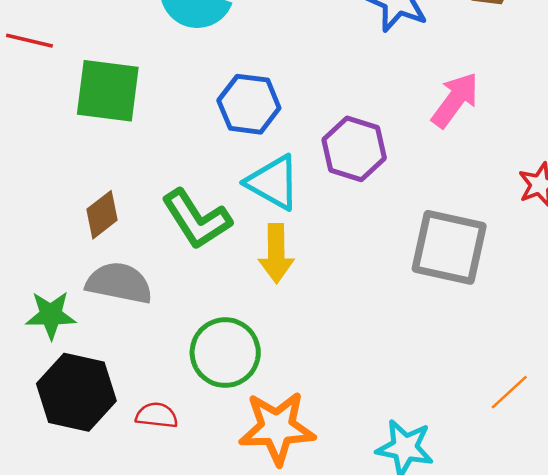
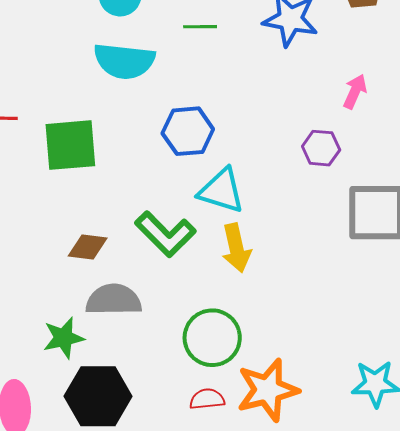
pink arrow: (455, 100) -> (355, 91), size x0.7
purple hexagon: (354, 149) -> (321, 148), moved, size x0.7
brown diamond: (102, 215) -> (88, 247), turned 57
red semicircle: (157, 415) -> (207, 399), moved

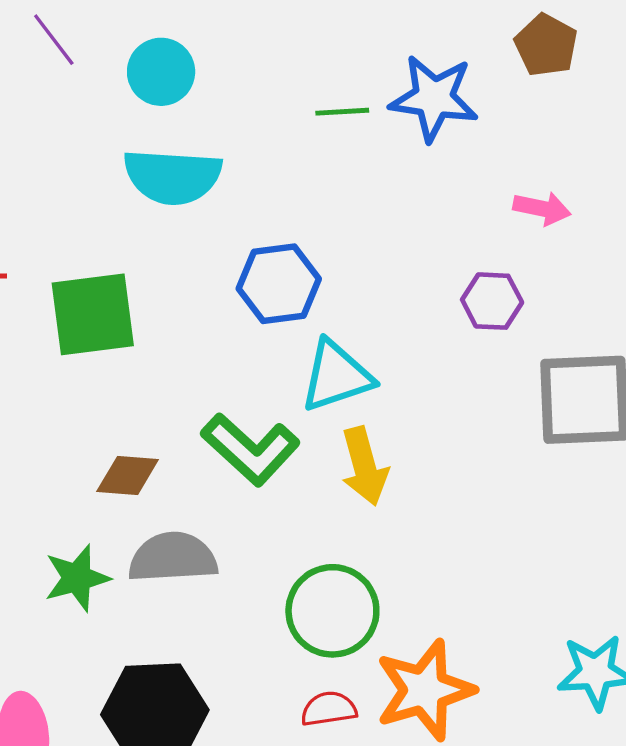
green line: (200, 27) -> (342, 112), moved
pink arrow: (355, 91) -> (542, 208), turned 80
cyan triangle: (221, 191) -> (336, 376), turned -33
green star: (64, 338) -> (77, 578), moved

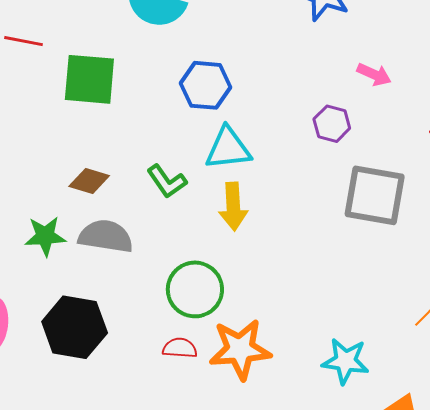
green L-shape: (250, 449) -> (167, 181), size x0.7

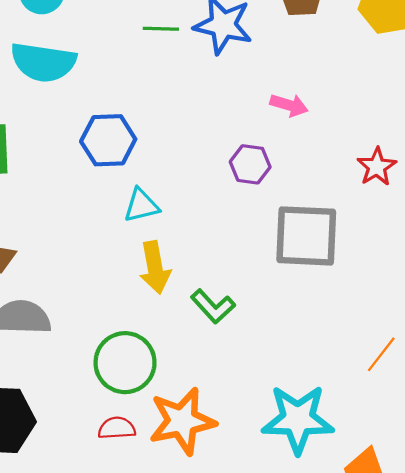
cyan triangle: (228, 148) -> (141, 205), size x0.7
green L-shape: (167, 181) -> (213, 306), moved
cyan star: (345, 361) -> (298, 419), size x1.4

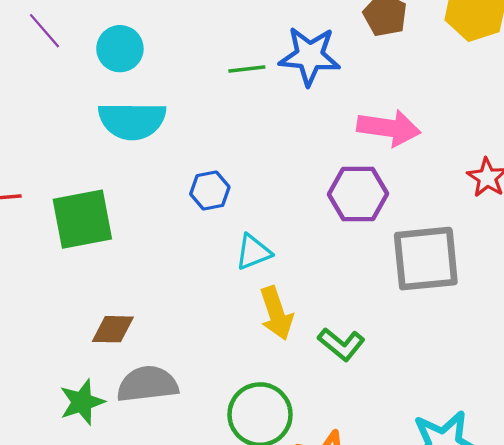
pink arrow: (289, 105) -> (389, 128), size x1.6
blue hexagon: (108, 140) -> (210, 191), size x0.7
purple hexagon: (250, 164) -> (358, 194), size x1.4

